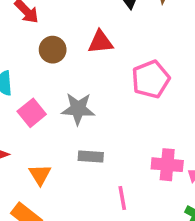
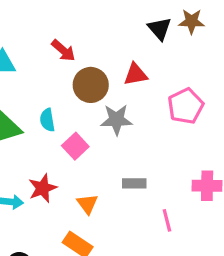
brown circle: (53, 50) -> (91, 85), size x1.4
gray star: (78, 109) -> (116, 120), moved

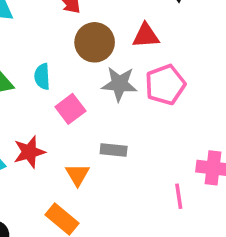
pink pentagon: (186, 106) -> (165, 85), moved
gray rectangle: (134, 183) -> (114, 150), moved
pink line: (167, 220) -> (179, 196), moved

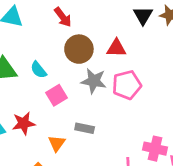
cyan semicircle: (42, 76) -> (39, 70), turned -42

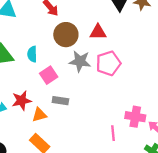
cyan semicircle: (39, 70) -> (32, 54), turned 42
gray rectangle: (85, 128) -> (60, 101), moved
orange triangle: (57, 143) -> (39, 115), moved, turned 42

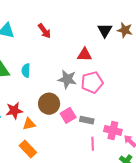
brown circle: (66, 35) -> (49, 104), moved
pink square: (49, 75) -> (68, 115), moved
gray rectangle: (60, 101) -> (87, 120), moved

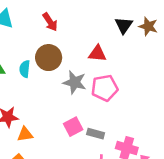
brown circle: (49, 104) -> (49, 58), moved

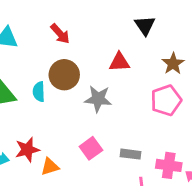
brown star: (148, 26) -> (173, 64), moved, turned 30
pink pentagon: (105, 88) -> (166, 100), moved
pink square: (73, 127) -> (91, 148), moved

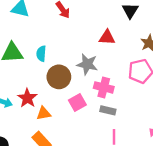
brown circle: (64, 75) -> (59, 77), moved
red star: (27, 150) -> (27, 98), turned -30
pink cross: (169, 165) -> (104, 87), moved

